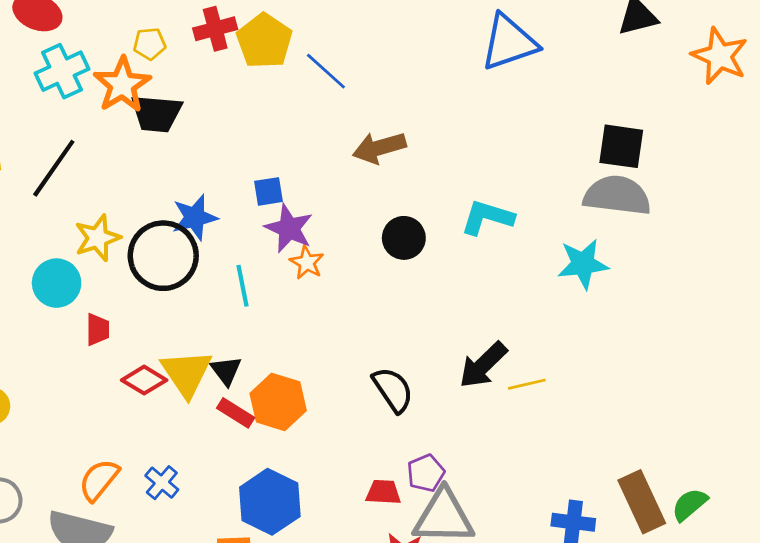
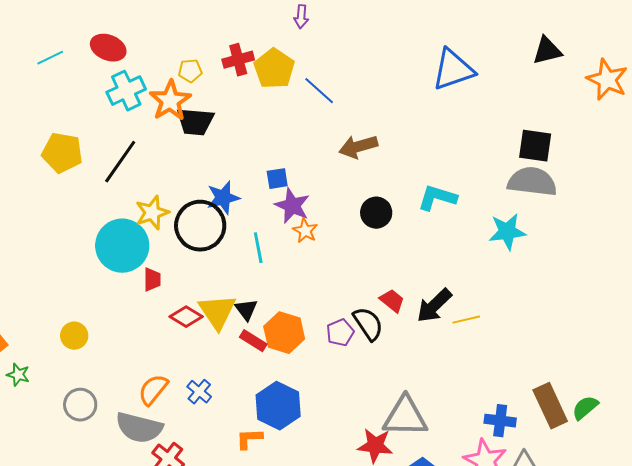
cyan circle: (57, 283) -> (122, 246), size x1.5
purple pentagon: (426, 473) -> (340, 333), moved
red trapezoid: (383, 492) -> (392, 301), moved, turned 36

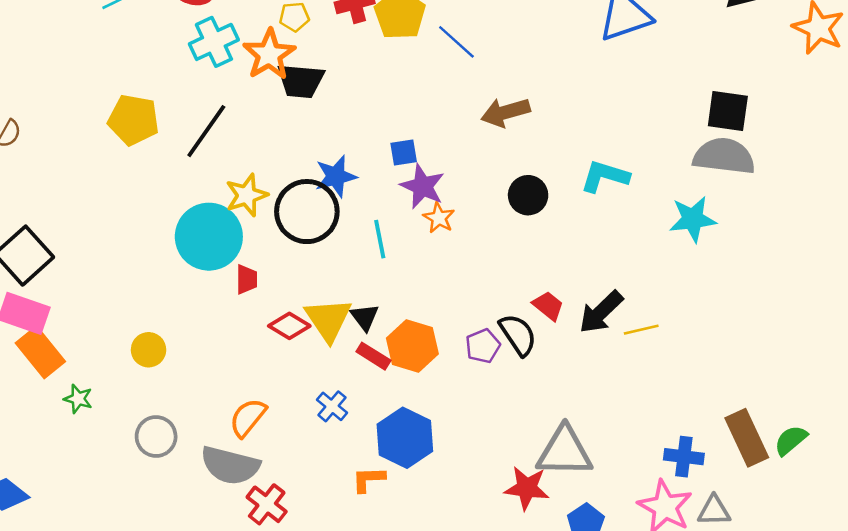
blue cross: (199, 392) -> (332, 406), moved

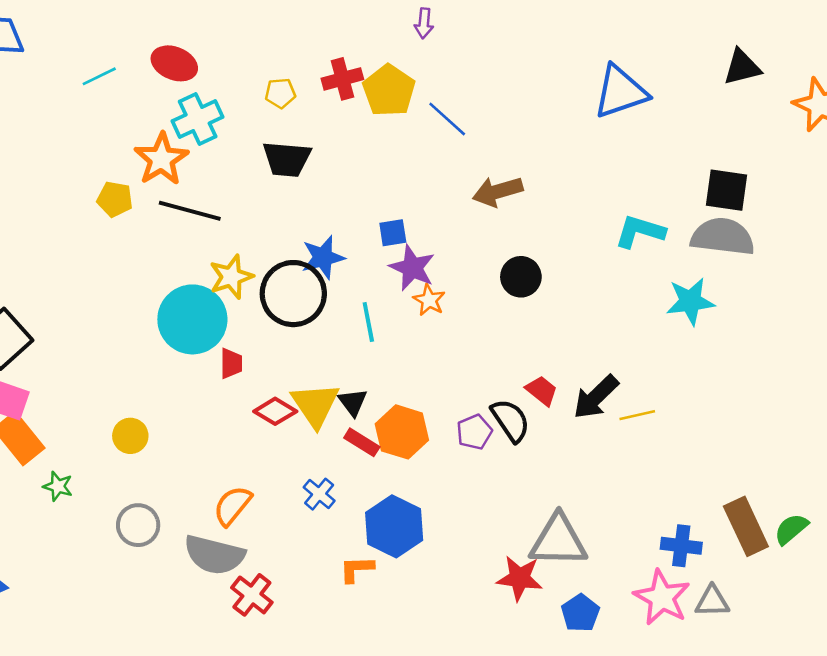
orange star: (269, 54) -> (161, 159), moved
yellow pentagon: (133, 120) -> (115, 199), size x0.7
black line: (206, 131) -> (190, 211), turned 70
cyan L-shape: (605, 176) -> (640, 232), moved

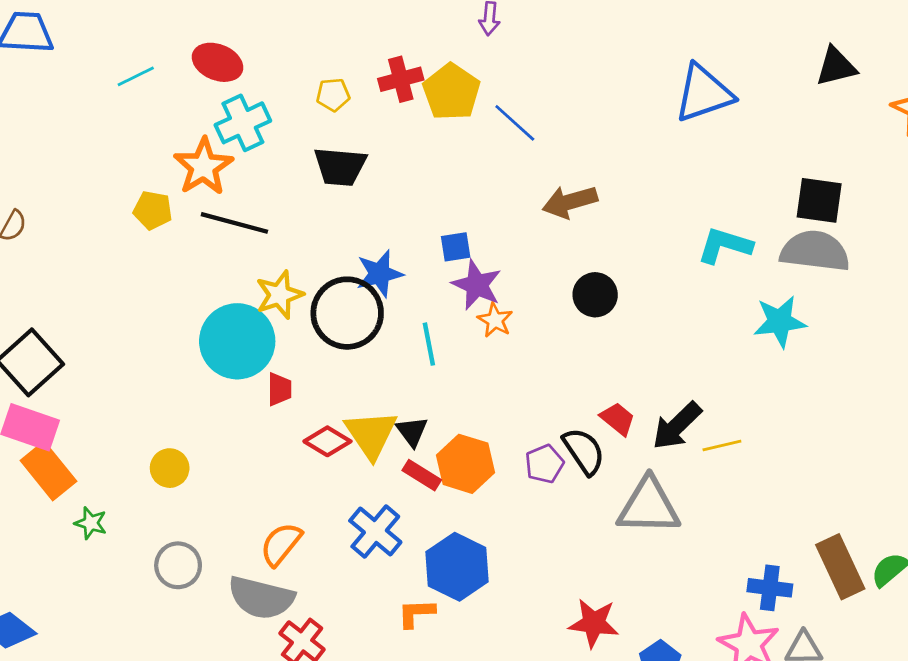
blue cross: (319, 494) -> (375, 531), size x1.5
gray triangle: (558, 541) -> (649, 506), moved

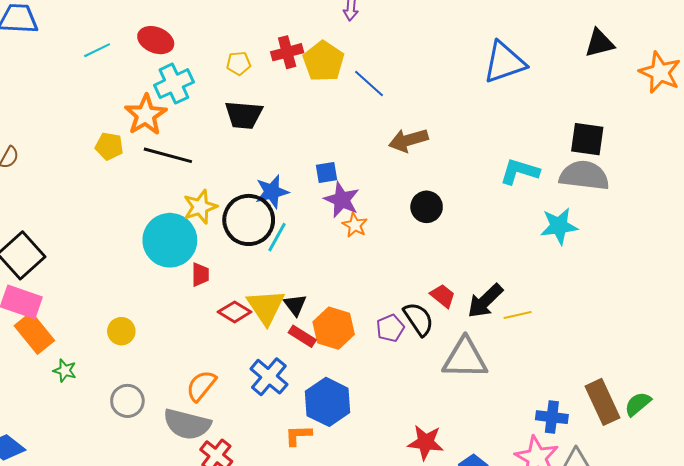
cyan line: (429, 344) -> (277, 237), moved, turned 40

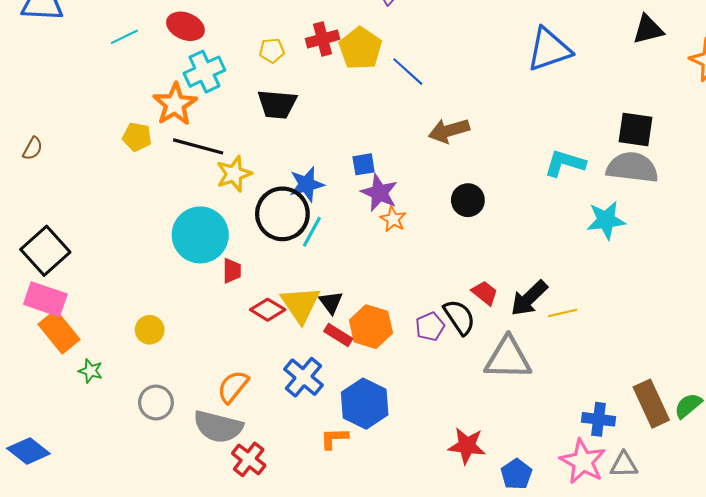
yellow star: (200, 207) -> (234, 174), moved

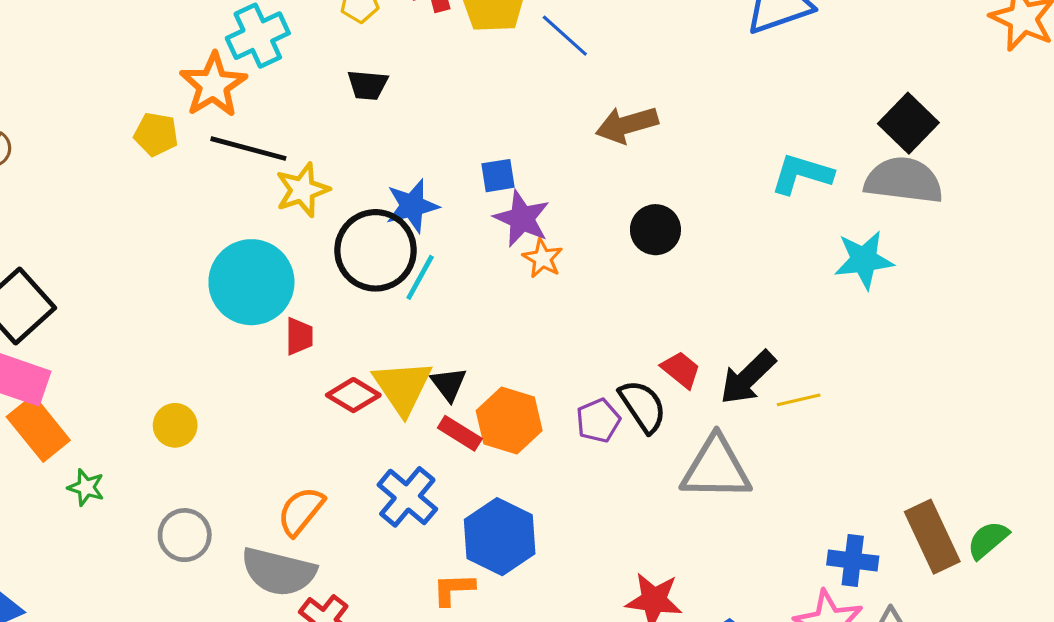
black trapezoid: (277, 104) -> (368, 85), size x0.7
black square: (635, 130) -> (908, 123), turned 36

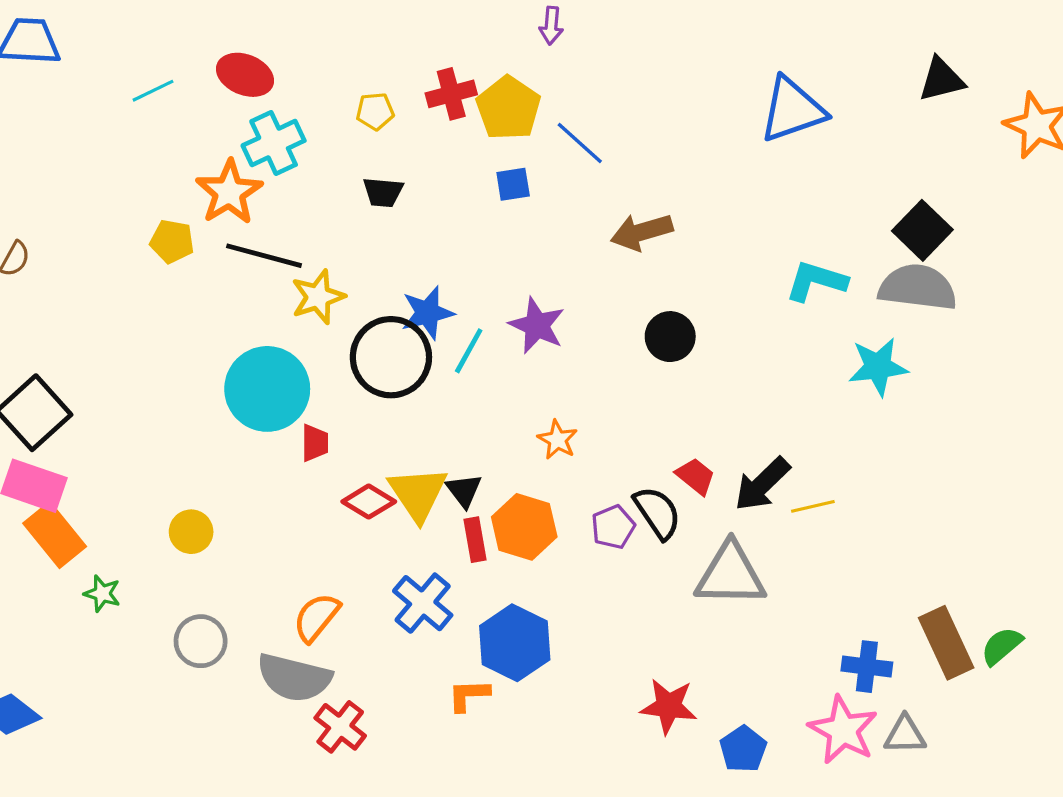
blue square: (498, 176) -> (513, 184), moved
orange star: (543, 258) -> (558, 440), moved
cyan line: (420, 277) -> (469, 351), moved
red rectangle: (460, 433) -> (475, 540), turned 48

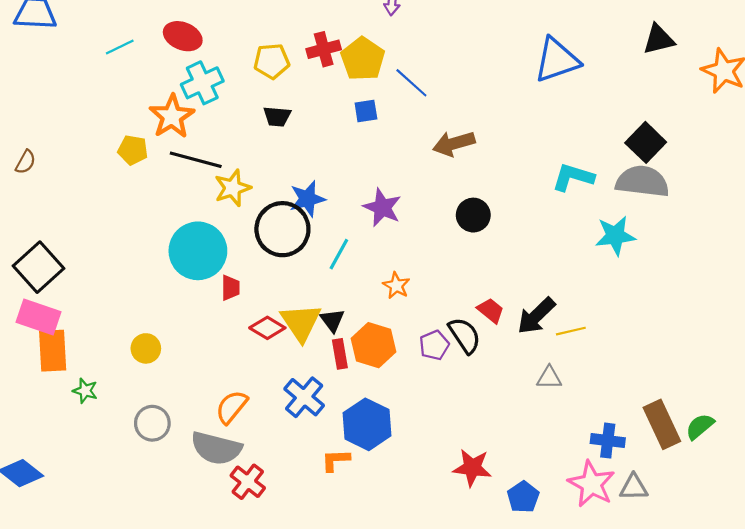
yellow pentagon: (375, 111) -> (272, 61), size x1.4
cyan line: (469, 351) -> (339, 254), moved
orange rectangle: (55, 535) -> (53, 351), turned 36
gray triangle: (730, 575) -> (549, 378), moved, size x0.5

